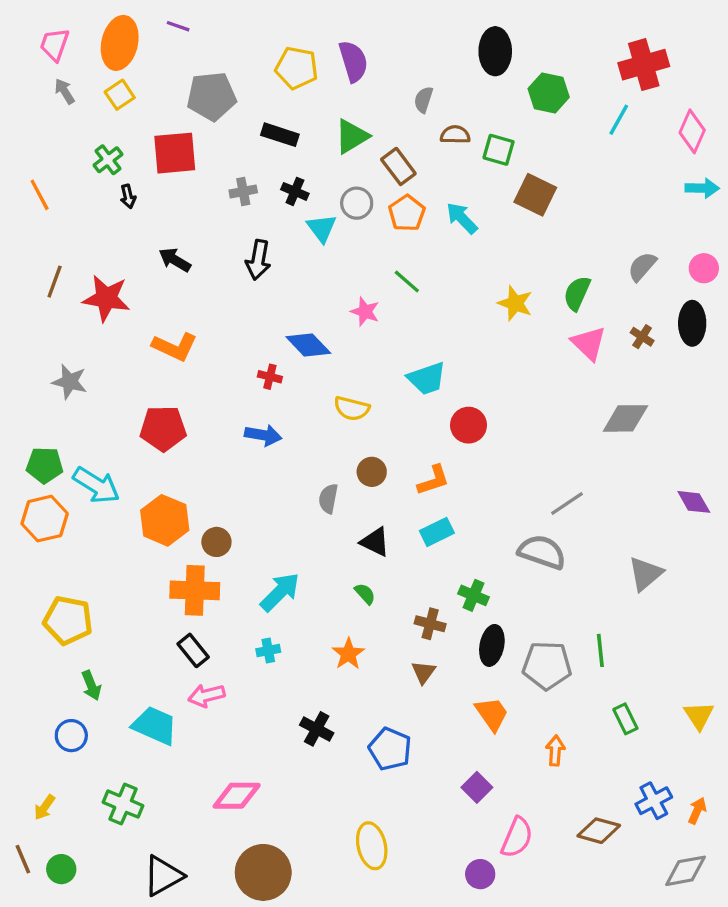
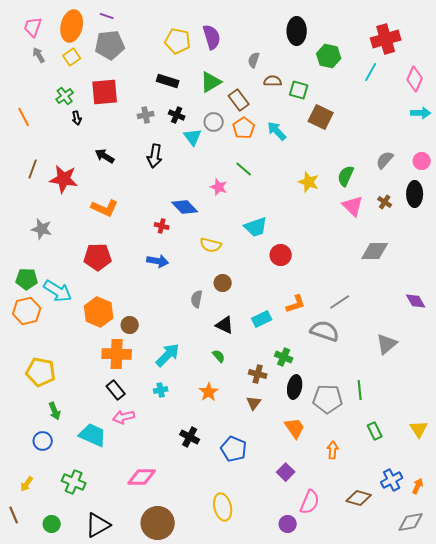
gray pentagon: (211, 96) -> (110, 45), moved
orange L-shape: (433, 480) -> (296, 304), moved
green circle: (61, 869) -> (52, 524), moved

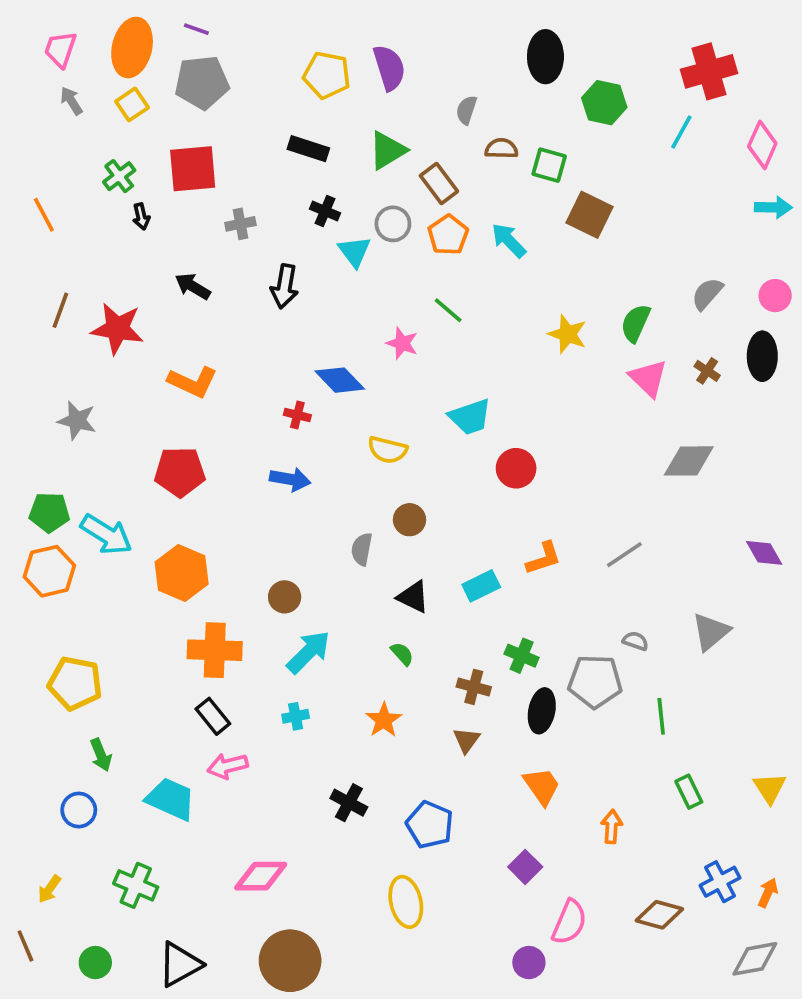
gray cross: (146, 115) -> (240, 224), moved
brown circle: (130, 325) -> (285, 597), moved
gray semicircle: (325, 331) -> (635, 641), moved, size x0.5
gray pentagon: (328, 399) -> (595, 681), moved
yellow ellipse: (223, 507) -> (406, 902), moved

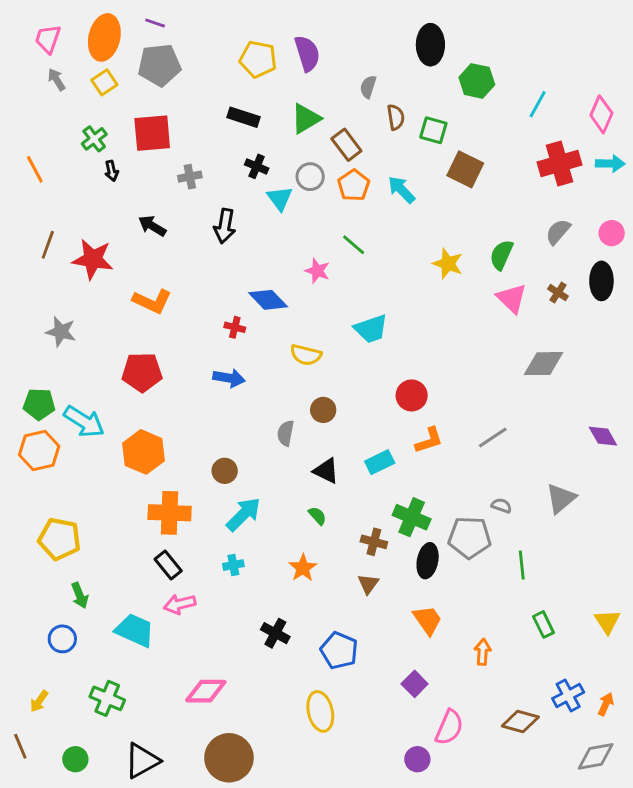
red cross: (709, 71) -> (559, 164), moved
brown semicircle: (501, 149) -> (396, 117), turned 80
red circle: (516, 468) -> (412, 395), moved
green cross: (522, 656) -> (412, 517), size x1.4

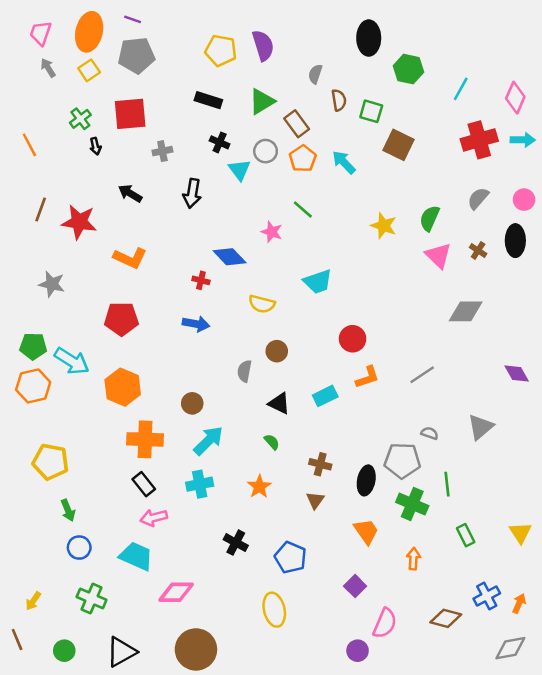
green cross: (412, 517) -> (412, 504), moved
cyan cross: (233, 565) -> (200, 484), size x1.5
cyan trapezoid: (135, 630) -> (136, 556), moved
blue circle: (62, 639) -> (79, 548), moved

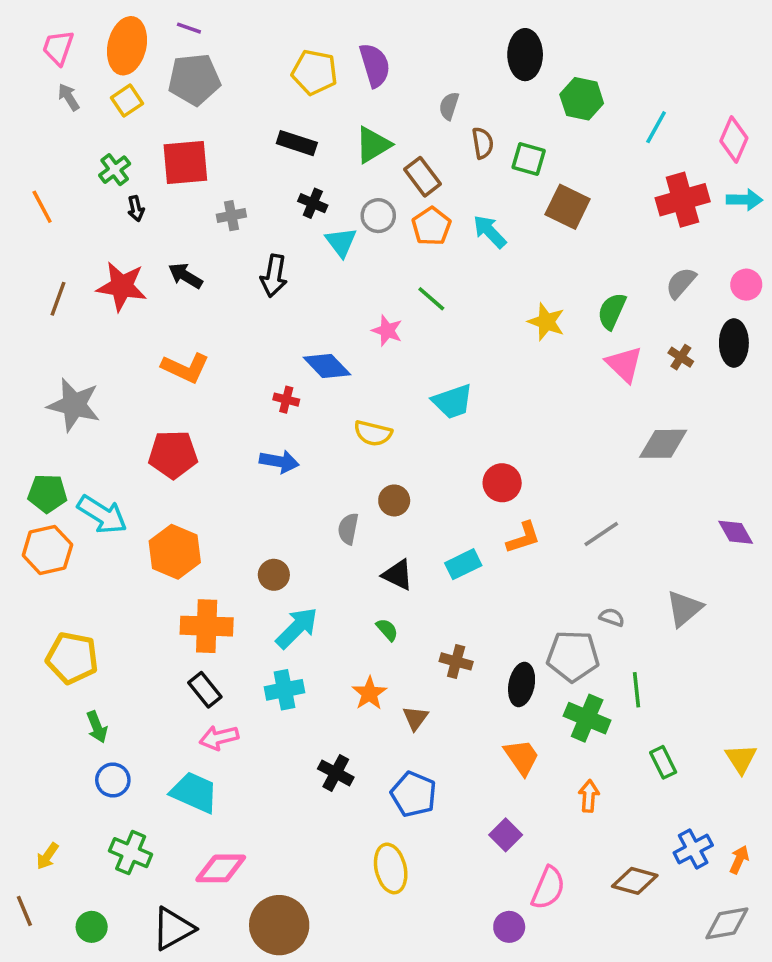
red star: (79, 222) -> (122, 286), moved
gray star: (52, 284) -> (74, 405), size x1.4
brown triangle: (315, 500) -> (415, 718), moved
pink diamond: (176, 592) -> (221, 868), moved

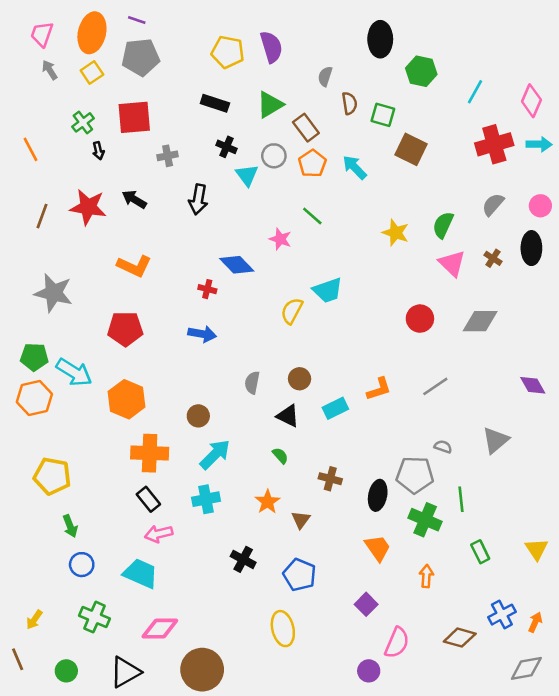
yellow semicircle: (373, 433) -> (292, 311), moved, turned 104
red circle: (502, 483) -> (420, 319), moved
brown circle: (394, 500) -> (300, 379), moved

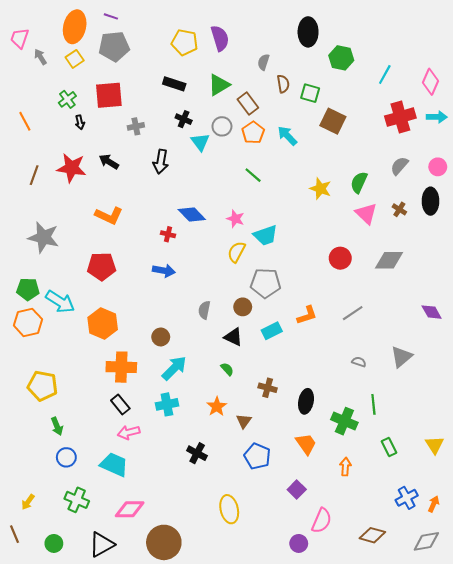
pink trapezoid: (42, 34) -> (20, 38), moved
pink star: (280, 239) -> (235, 219), moved
gray pentagon: (415, 475) -> (266, 283), moved
blue pentagon: (300, 575) -> (257, 456), moved
brown diamond: (460, 638) -> (372, 535), moved

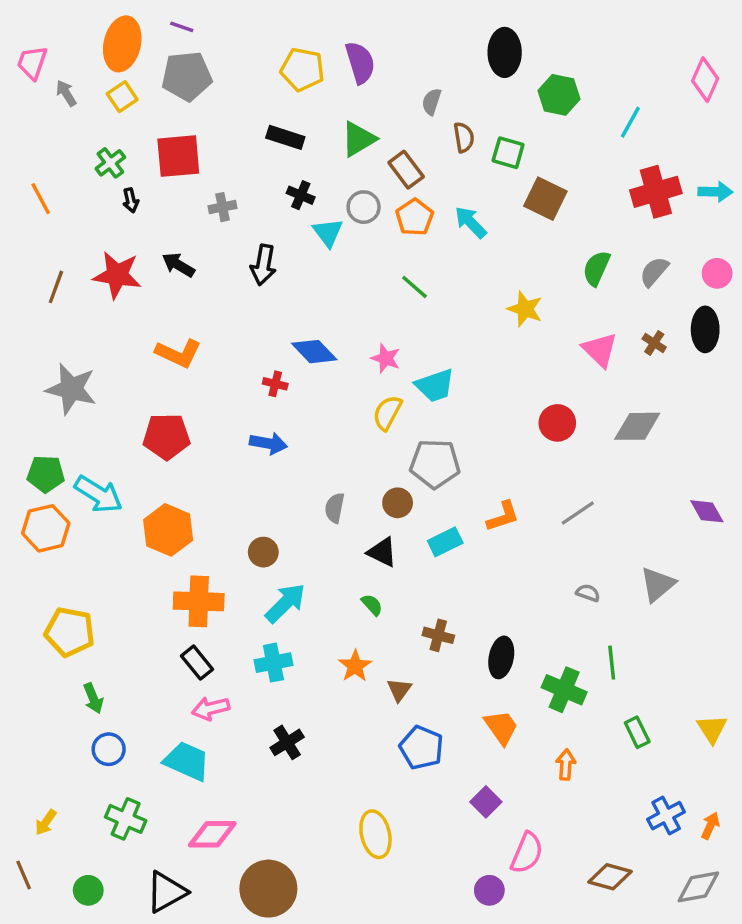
pink diamond: (430, 82) -> (705, 80), moved
green semicircle: (359, 182) -> (596, 268), moved
black cross: (197, 453) -> (287, 742), moved, turned 30

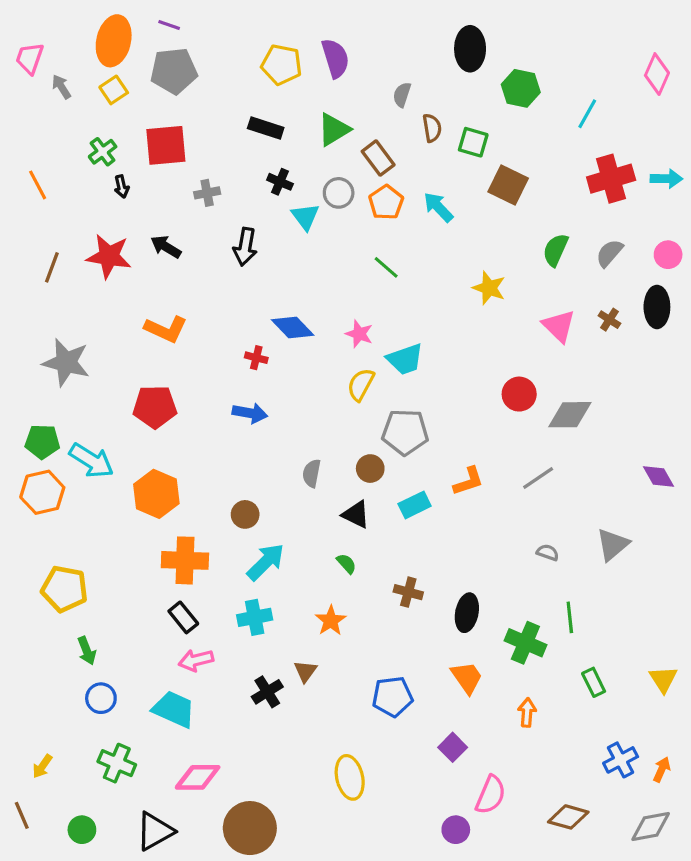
gray diamond: (637, 426) -> (570, 415), moved
brown triangle: (399, 690) -> (305, 671), moved
blue pentagon: (421, 748) -> (392, 697), turned -30

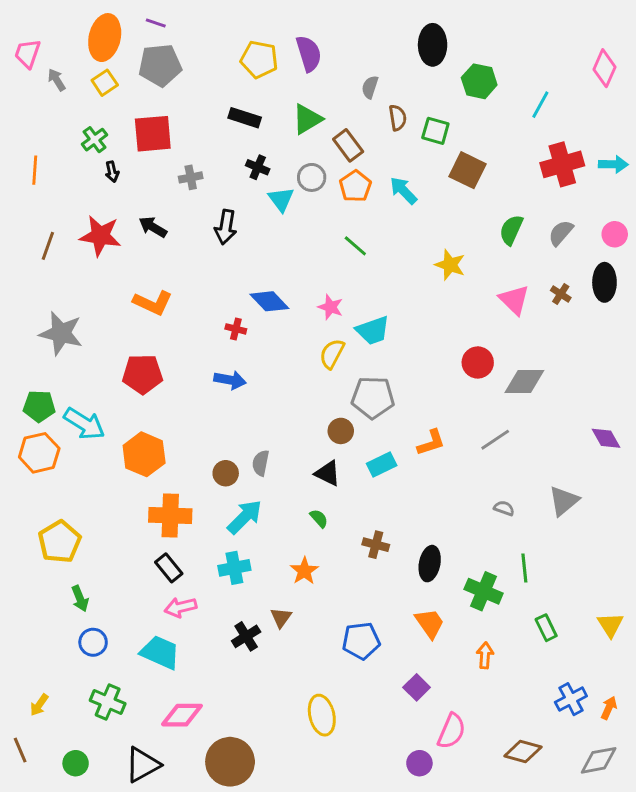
orange line: (38, 185) -> (35, 170), turned 32
gray semicircle: (312, 473) -> (261, 463), moved
yellow pentagon: (65, 589) -> (60, 542), turned 30

